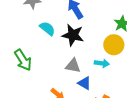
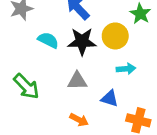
yellow circle: (114, 45) -> (115, 36), moved
gray triangle: (73, 66) -> (77, 81), moved

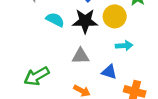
green arrow: (26, 86) -> (37, 76), moved, turned 105

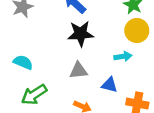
yellow circle: (115, 16) -> (137, 31), moved
cyan semicircle: (55, 20) -> (23, 62), moved

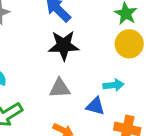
cyan arrow: (123, 56) -> (113, 85), moved

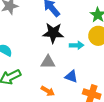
cyan arrow: (113, 85) -> (77, 45), moved

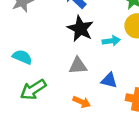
black star: (53, 33) -> (80, 29), turned 30

